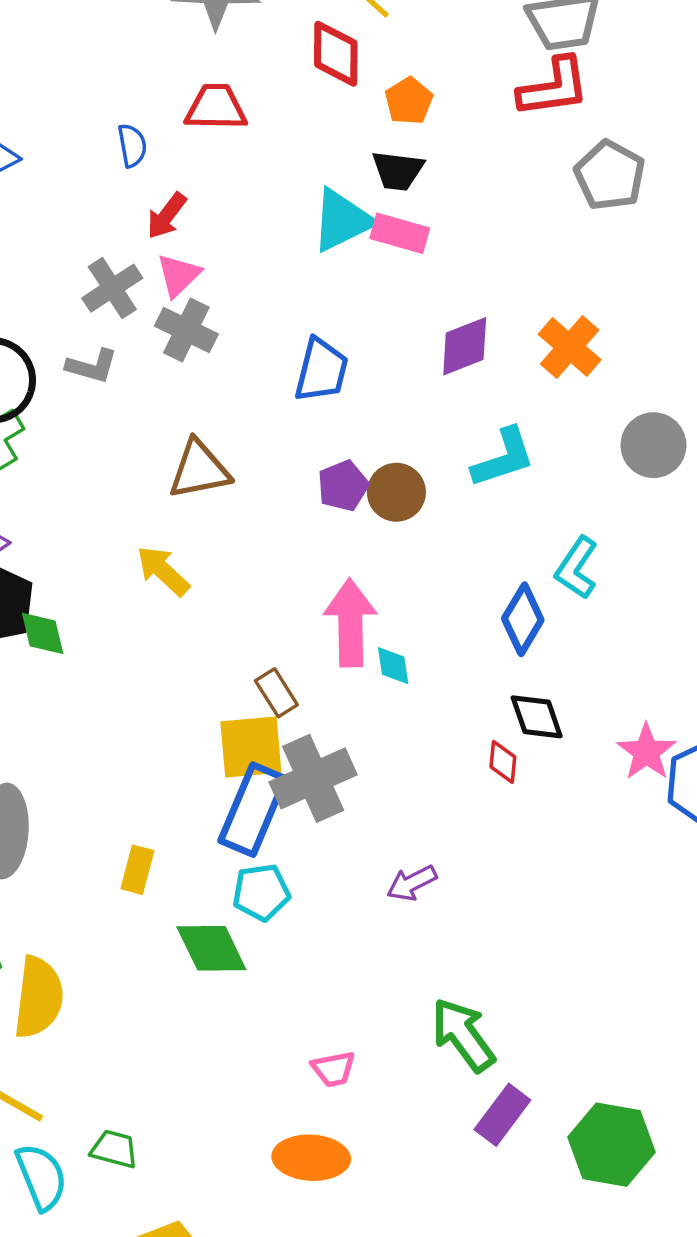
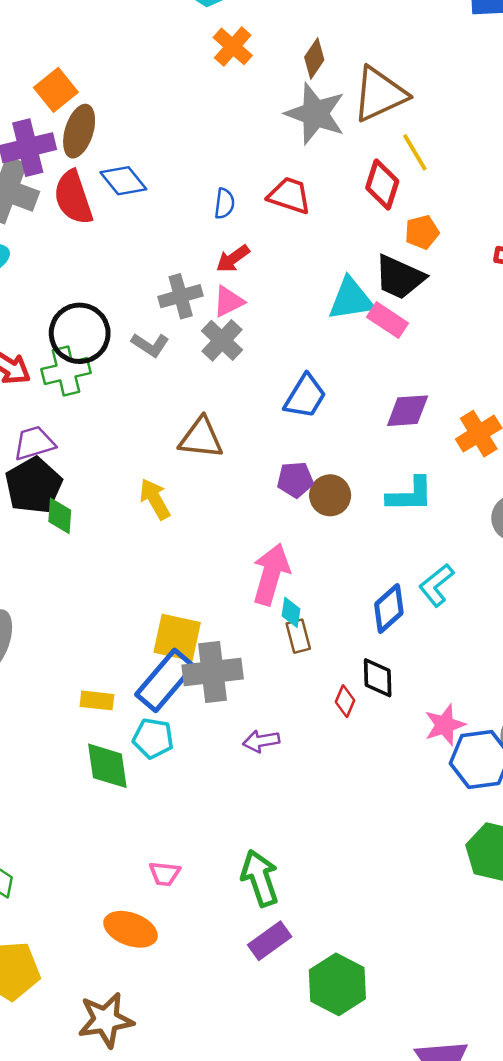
black trapezoid: (398, 171) -> (400, 277), size x1.4
brown rectangle: (276, 693) -> (298, 636), moved
yellow rectangle: (137, 870) -> (97, 700), moved, turned 64
purple arrow: (412, 883) -> (261, 741), moved

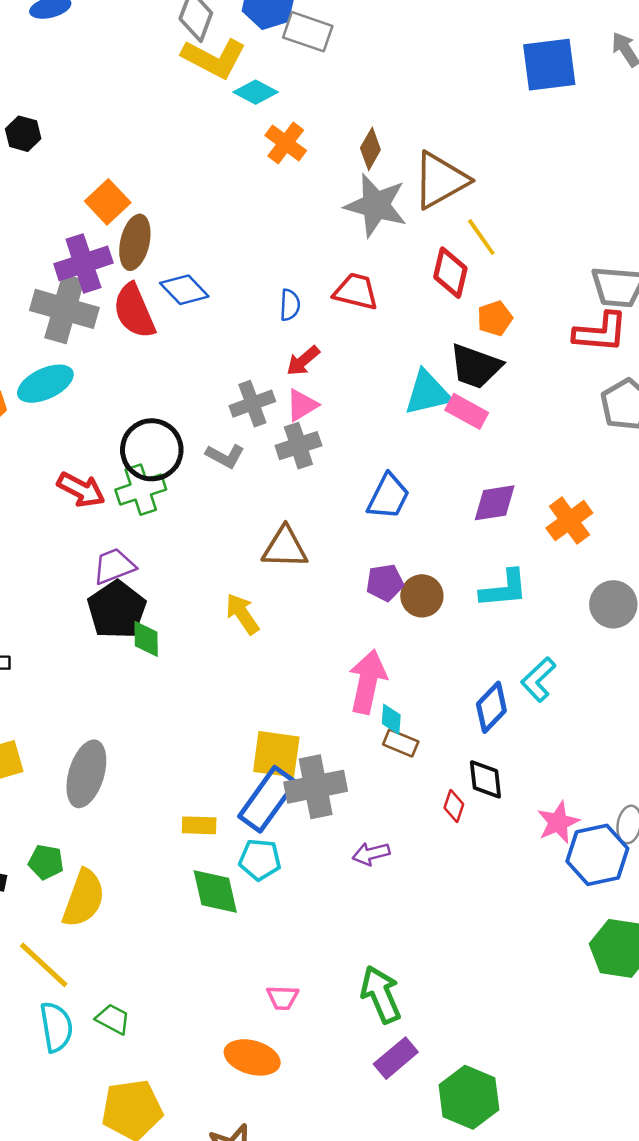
gray cross: (222, 340) -> (298, 446), turned 33
brown rectangle: (298, 636) -> (401, 743), turned -48

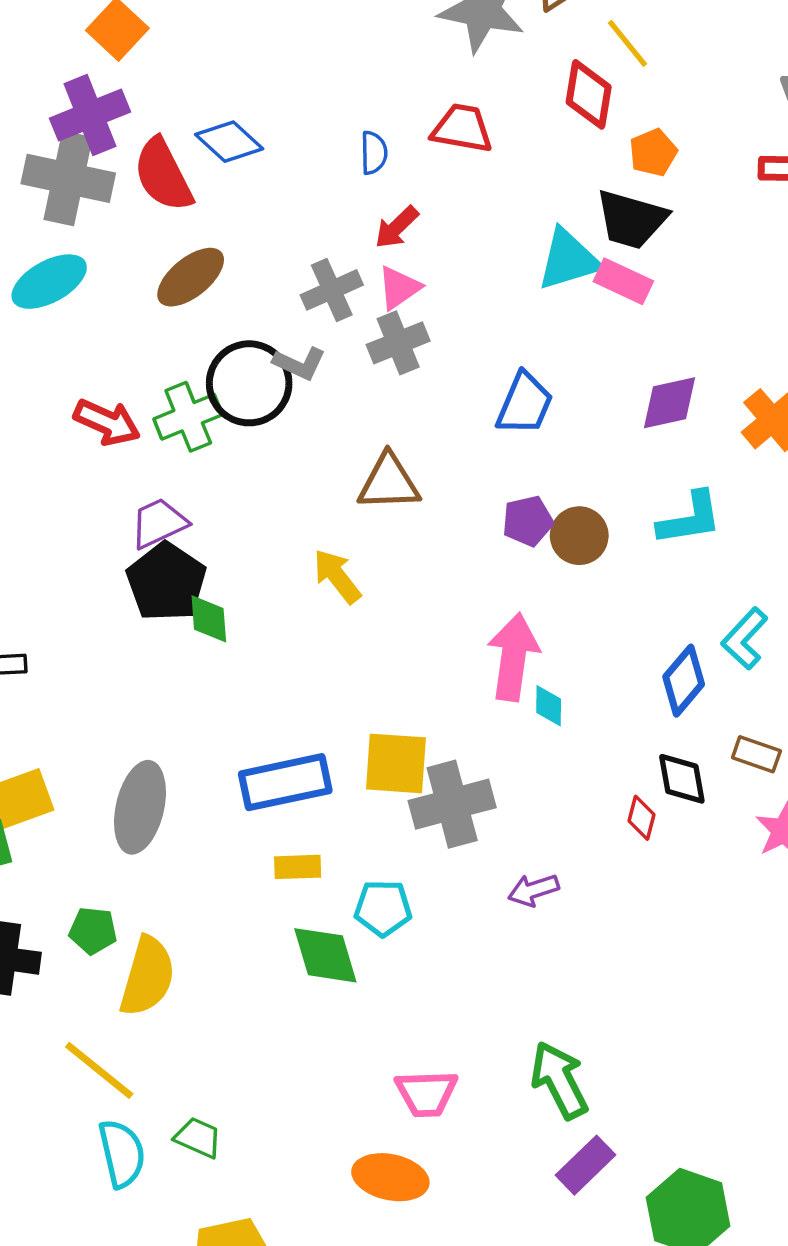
brown ellipse: (135, 242) -> (191, 277), moved, turned 42
black circle: (152, 450) -> (249, 383), moved
brown rectangle: (401, 743) -> (756, 754), moved
blue rectangle: (267, 799) -> (285, 782), moved, turned 46
pink trapezoid: (283, 998) -> (426, 1093), size x1.4

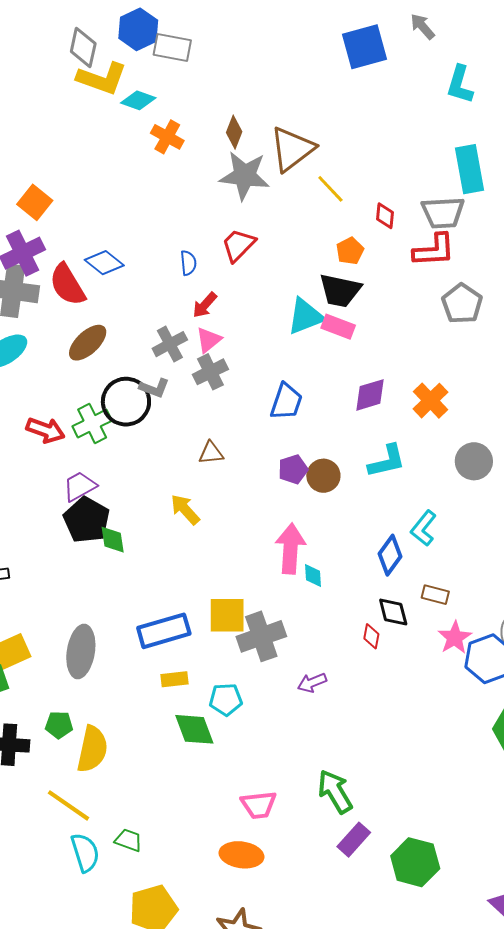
red diamond: (589, 94) -> (385, 216), moved, size x0.7
red trapezoid: (462, 128) -> (238, 245), turned -51
brown triangle: (389, 482) -> (211, 453), size x0.7

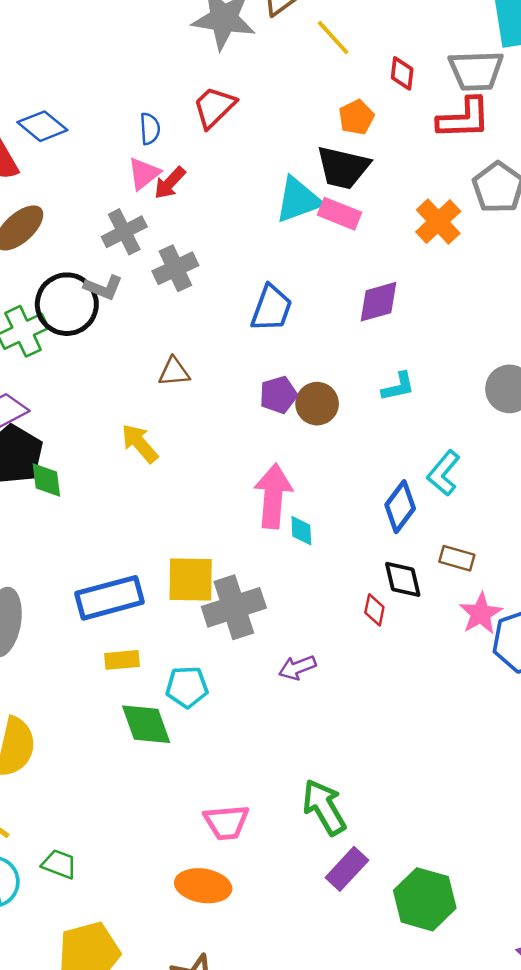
pink triangle: (209, 340) -> (144, 174), moved
orange cross: (430, 401) -> (438, 222), moved
cyan L-shape: (387, 461) -> (398, 387), size x0.7

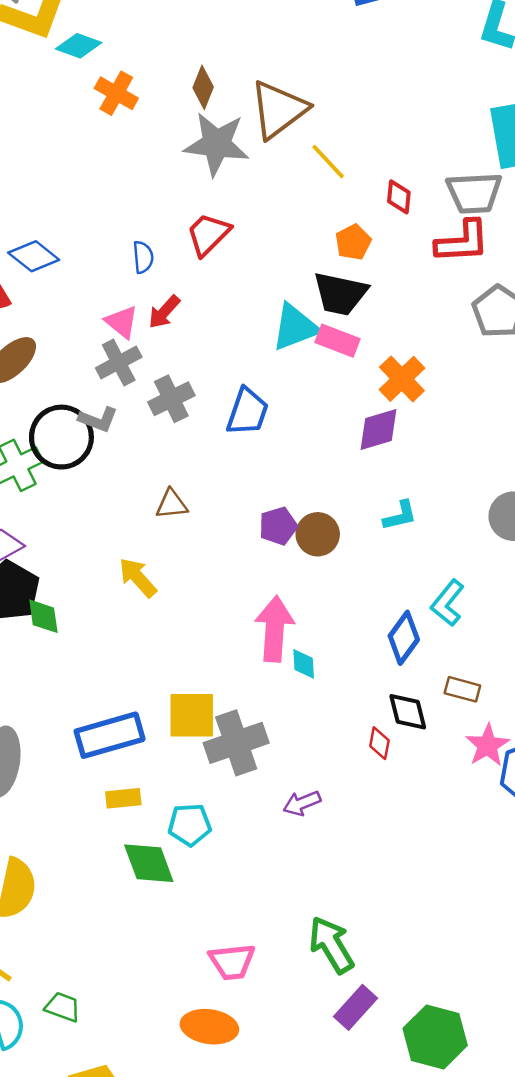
pink triangle: (144, 174) -> (122, 322), moved, turned -42
orange cross: (438, 222) -> (402, 379), moved
blue trapezoid: (271, 308) -> (247, 412), moved

